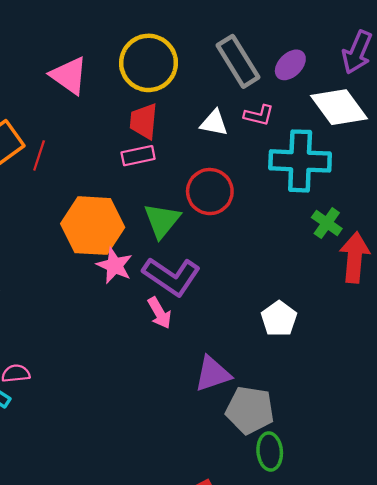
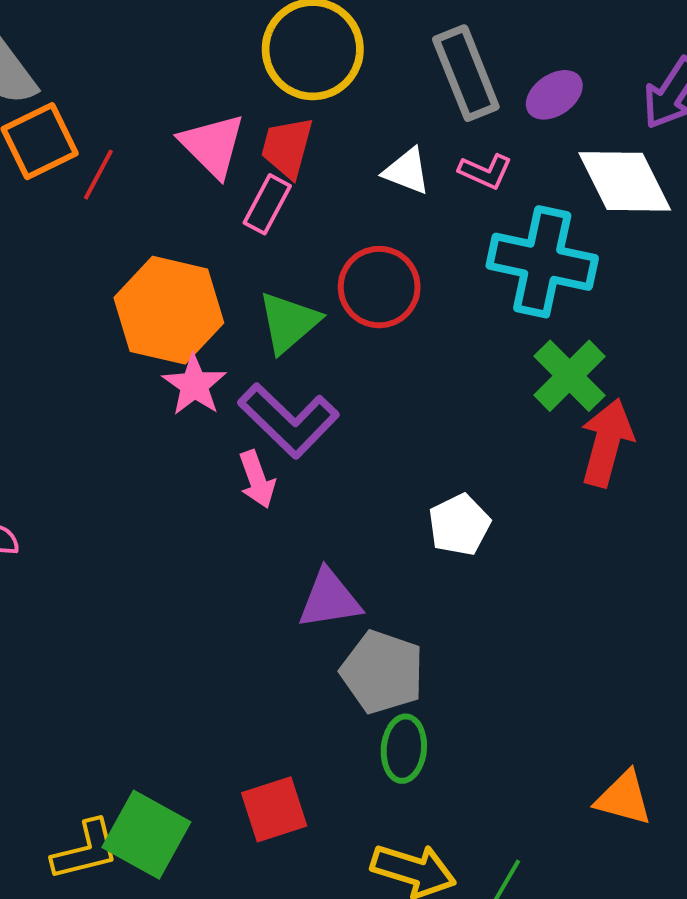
pink triangle: (69, 76) -> (212, 145), moved
pink rectangle: (138, 156) -> (267, 204), turned -60
green cross: (327, 223) -> (569, 376), size x1.4

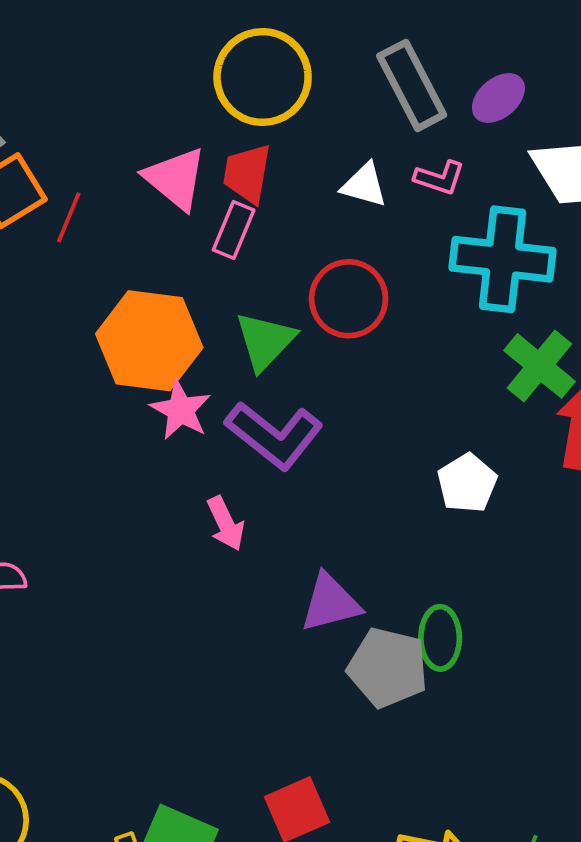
pink arrow: (257, 479) -> (226, 524), moved
white pentagon: (459, 525) -> (467, 483), moved
green ellipse: (404, 749) -> (440, 638), moved

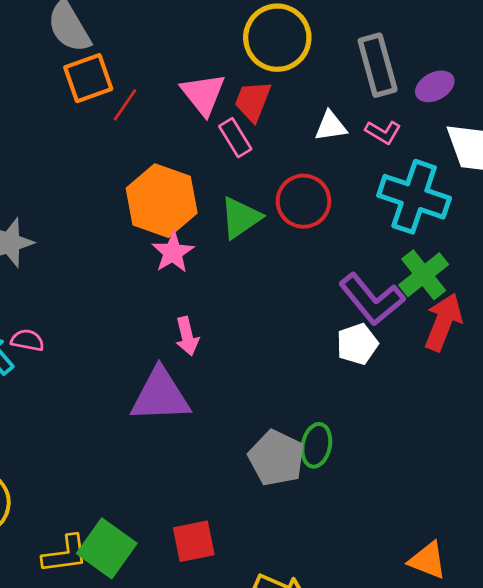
white triangle: (364, 185) -> (331, 126), turned -36
pink rectangle: (234, 230) -> (235, 138), turned -66
purple L-shape: (274, 435) -> (372, 299), moved
purple triangle: (330, 603) -> (160, 395), moved, size x1.4

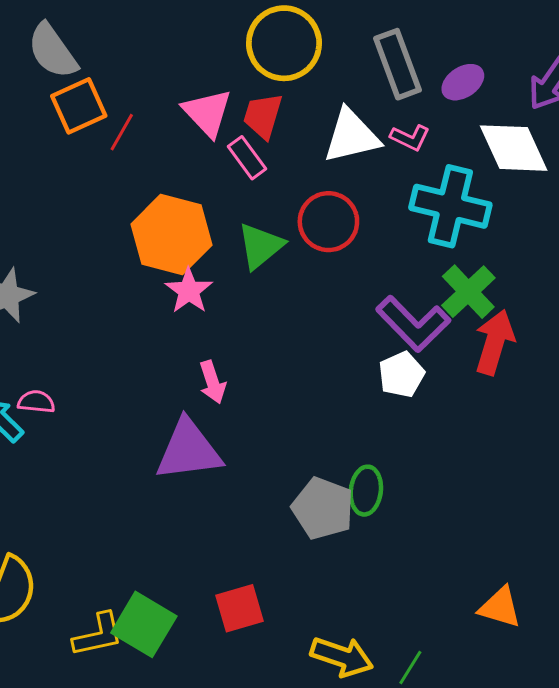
white triangle: (331, 126) -> (351, 136), size x1.6

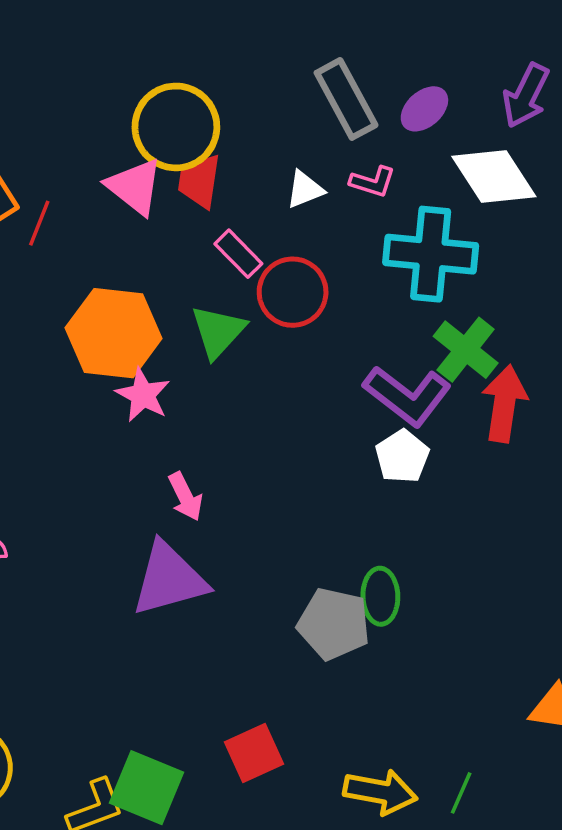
yellow circle: (284, 43) -> (176, 127), moved
white triangle: (351, 136) -> (305, 189), size x0.6
pink rectangle: (247, 158) -> (238, 254), moved

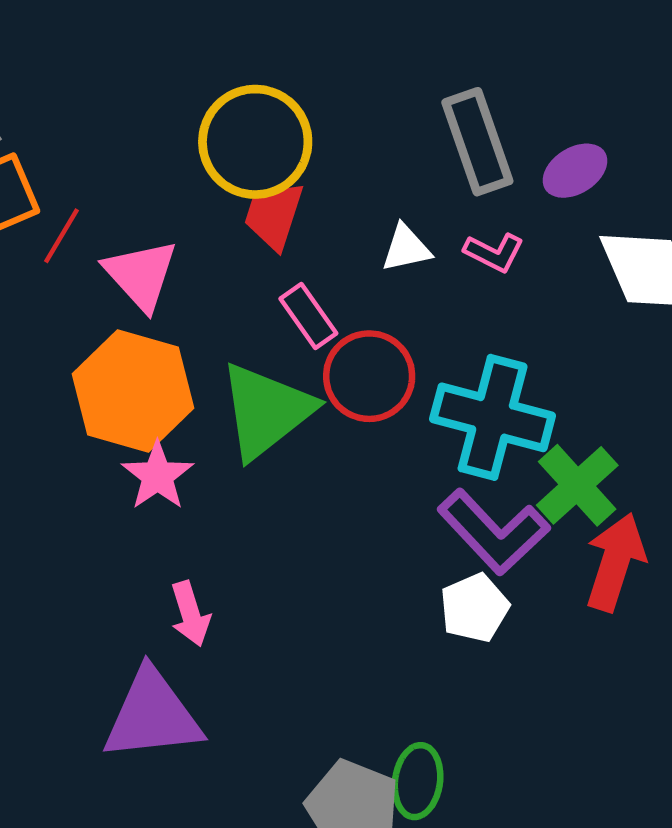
pink triangle: (135, 187) -> (141, 275), moved
cyan cross: (431, 254) -> (493, 417), moved
green triangle: (218, 332) -> (266, 411), size x1.4

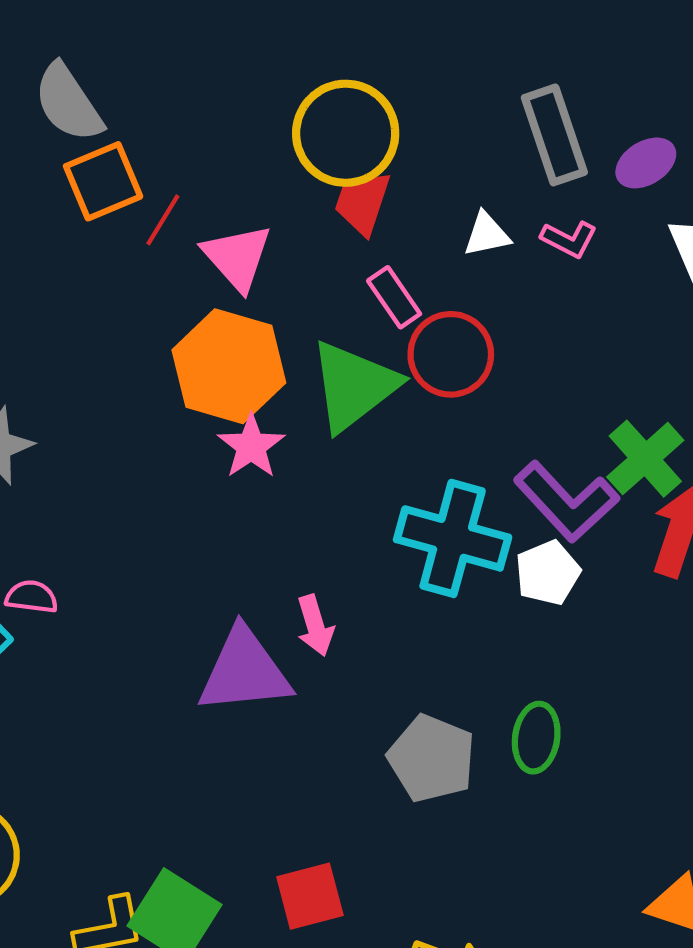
cyan cross: (493, 417) -> (453, 538), moved
pink arrow: (190, 614) -> (315, 626), moved
green ellipse: (418, 781) -> (536, 738), moved

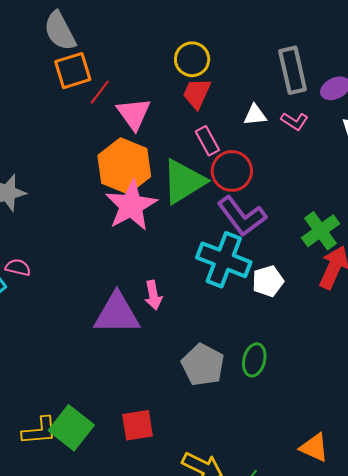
yellow circle: (346, 133) -> (192, 59), size x0.7
pink star: (251, 446) -> (131, 205), size x1.6
purple L-shape: (566, 502) -> (242, 216), moved

